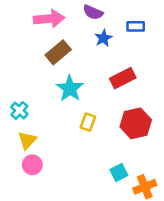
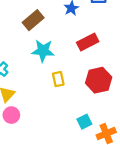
cyan star: (70, 89) -> (43, 51), turned -30
yellow rectangle: (88, 122) -> (58, 79), turned -32

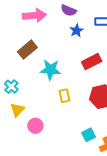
brown rectangle: (33, 20) -> (27, 50), moved
pink circle: (11, 115) -> (35, 126), moved

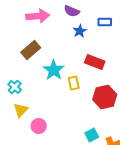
red rectangle: (92, 62) -> (95, 62), turned 48
cyan star: (50, 70) -> (54, 70), turned 30
yellow rectangle: (64, 96) -> (74, 83), moved

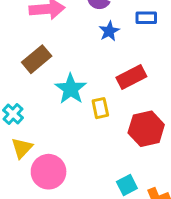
red rectangle: (95, 62) -> (131, 77), turned -48
pink circle: (39, 126) -> (49, 172), size x1.5

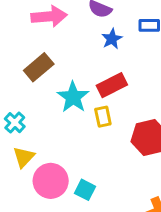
red rectangle: (131, 77) -> (112, 85), moved
cyan square: (127, 185) -> (85, 190), moved, turned -36

